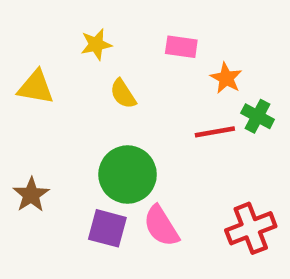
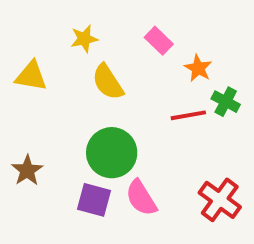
pink rectangle: (181, 47) -> (159, 41), turned 36
yellow semicircle: (123, 94) -> (108, 82), size x1.4
red cross: (251, 228) -> (220, 200), turned -33

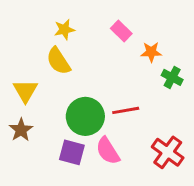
orange star: (198, 68) -> (151, 52), turned -30
yellow triangle: (31, 76) -> (25, 91), moved, turned 50
yellow semicircle: (108, 82) -> (58, 61), moved
red line: (188, 115) -> (126, 110), moved

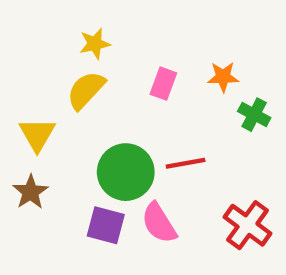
pink rectangle: (121, 31) -> (163, 84), moved, turned 66
yellow semicircle: (58, 61) -> (86, 90), turned 76

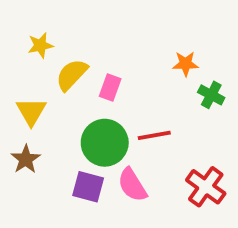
yellow star: (95, 44) -> (40, 45), moved
pink rectangle: (163, 84) -> (110, 88), moved

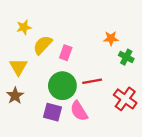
red cross: (206, 187) -> (125, 99), moved

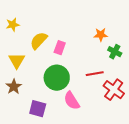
yellow star: (24, 27) -> (13, 25), moved
red line: (92, 81) -> (95, 74), moved
purple square: (53, 112) -> (38, 109), moved

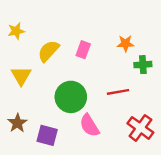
pink rectangle: (60, 48) -> (83, 50), moved
green cross: (115, 52) -> (143, 65), turned -32
brown star: (14, 87) -> (17, 123), moved
red cross: (114, 90) -> (140, 128), moved

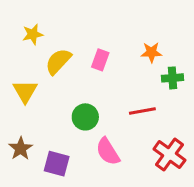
yellow star: (16, 31) -> (33, 34), moved
green circle: (71, 97) -> (85, 117), size x0.7

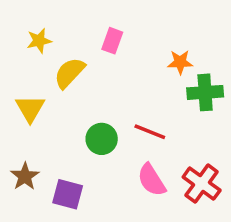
pink rectangle: (100, 60) -> (112, 41), moved
green cross: (172, 78) -> (205, 92), size x1.4
red line: (142, 111) -> (150, 132), moved, turned 32
pink semicircle: (108, 152) -> (152, 180), moved

